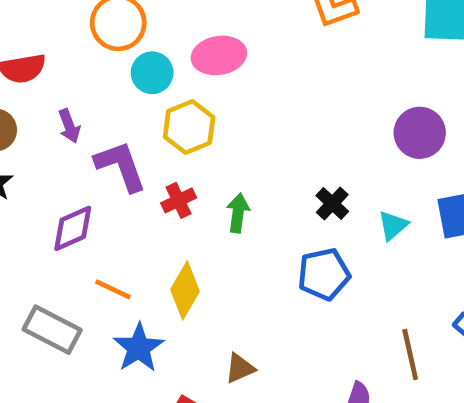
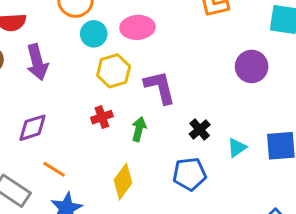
purple arrow: (69, 126) -> (37, 62), size x1.6
purple circle: (420, 133) -> (252, 66), moved
purple L-shape: (121, 166) -> (160, 87), moved
yellow diamond: (185, 290) -> (123, 181), moved

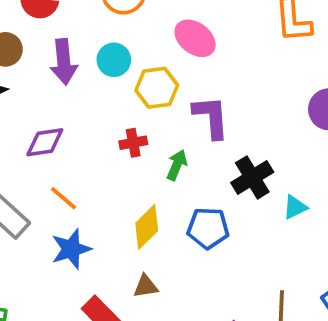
pink ellipse: (137, 27) -> (195, 38), turned 32
cyan circle: (94, 34) -> (114, 60), moved
black cross: (200, 129) -> (252, 177), size x1.5
blue pentagon: (189, 174) -> (208, 228), moved

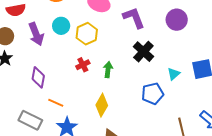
purple L-shape: (211, 117) -> (134, 18), moved
purple diamond: (45, 142) -> (38, 77), turned -55
black cross: (252, 177) -> (143, 52), moved
blue pentagon: (208, 228) -> (153, 94), moved

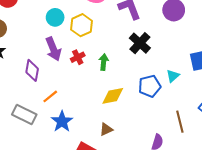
purple arrow: (36, 34) -> (53, 49), moved
cyan triangle: (174, 74) -> (173, 76), moved
orange line: (56, 103) -> (50, 96), turned -63
yellow diamond: (102, 105) -> (113, 96), moved, turned 50

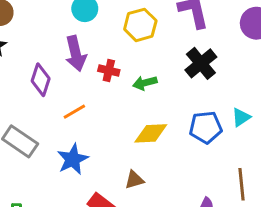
yellow hexagon: (81, 25) -> (140, 25), moved
red cross: (78, 57) -> (109, 70), turned 32
green arrow: (104, 62) -> (145, 83), turned -119
orange line: (50, 96) -> (74, 112), moved

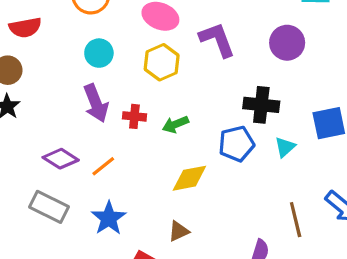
black cross: (201, 63) -> (261, 105), moved, turned -36
purple diamond: (41, 80) -> (61, 159), moved, turned -68
blue pentagon: (206, 127) -> (236, 144), moved

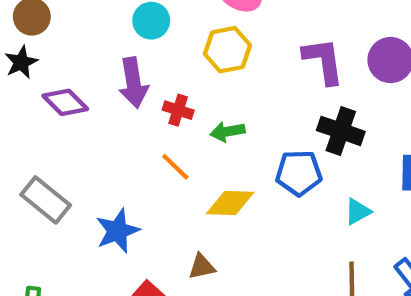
purple L-shape: (217, 40) -> (323, 61), moved
cyan triangle: (285, 147) -> (358, 212), moved
purple diamond: (61, 159) -> (65, 102), moved
orange line: (103, 166) -> (175, 167), moved, turned 70

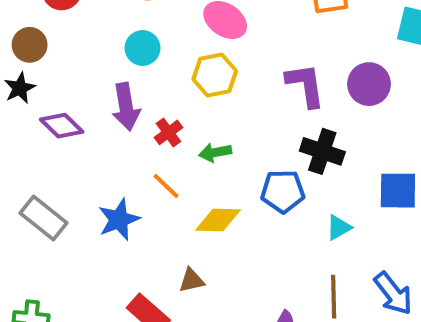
red cross: (178, 110) -> (168, 132), turned 36
blue star: (117, 231) -> (119, 220), moved

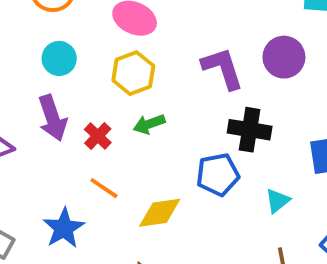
green arrow: (215, 152) -> (149, 124), moved

